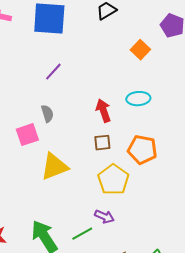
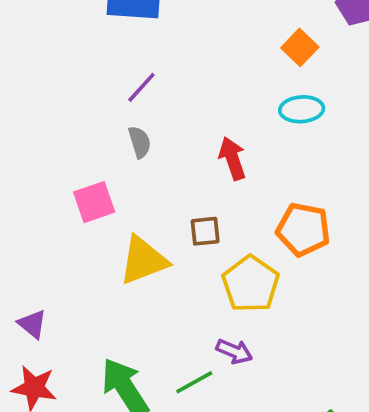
cyan ellipse: (138, 99) -> (302, 109), moved
gray semicircle: (47, 114) -> (140, 142), moved
brown square: (102, 143) -> (205, 231), moved

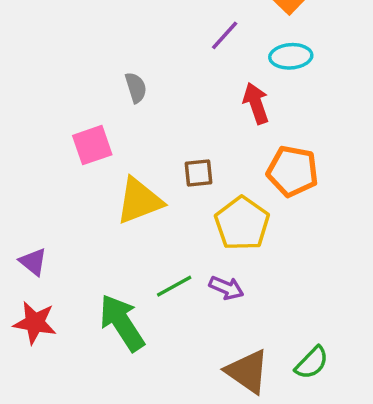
purple line: (141, 87) -> (225, 35), moved
red arrow: (232, 158) -> (256, 103), moved
green line: (194, 382) -> (174, 286), moved

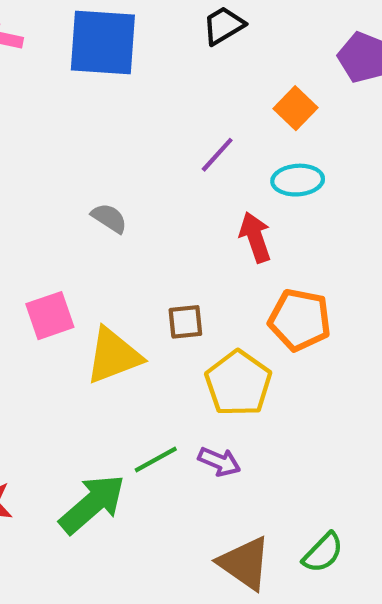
gray semicircle: (136, 88) -> (109, 218), turned -40
pink square: (92, 145) -> (50, 316), moved
green arrow: (122, 323) -> (92, 504), turned 82

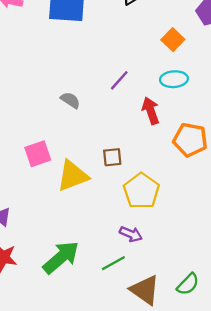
purple line: (217, 155) -> (119, 80), moved
orange pentagon: (300, 320) -> (190, 140), moved
green line: (156, 459) -> (113, 263), moved

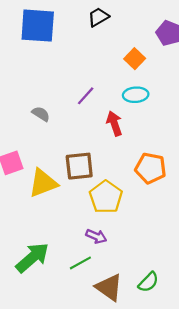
orange pentagon: (190, 140) -> (151, 168), moved
brown square: (112, 157) -> (79, 166), size x1.6

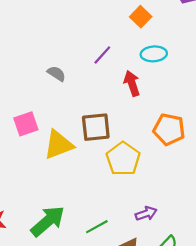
orange square: (135, 59) -> (141, 17), moved
purple arrow: (96, 236) -> (146, 214), moved, turned -42

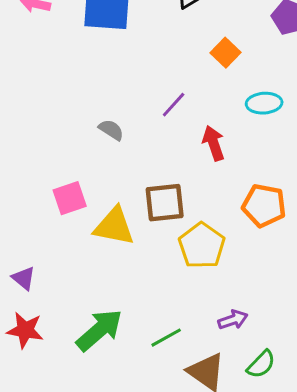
cyan ellipse: (154, 54) -> (264, 103), moved
yellow triangle: (59, 145) -> (114, 226), turned 32

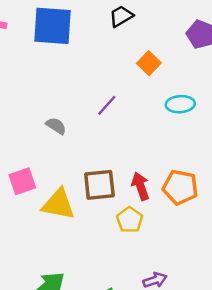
red arrow: (214, 143) -> (140, 186), moved
yellow pentagon: (202, 246) -> (130, 220), size x0.7

